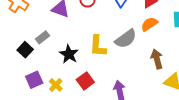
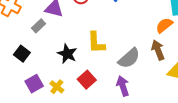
orange semicircle: (149, 24) -> (164, 25), moved
gray rectangle: (42, 37) -> (39, 26), moved
gray semicircle: (126, 39) -> (129, 58), moved

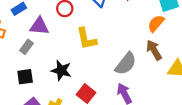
yellow L-shape: (96, 43) -> (86, 39), moved
black square: (22, 54) -> (25, 77), moved, turned -35

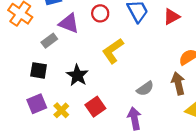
yellow L-shape: (86, 39) -> (113, 51), turned 50
gray semicircle: (126, 64) -> (145, 89), size x0.7

